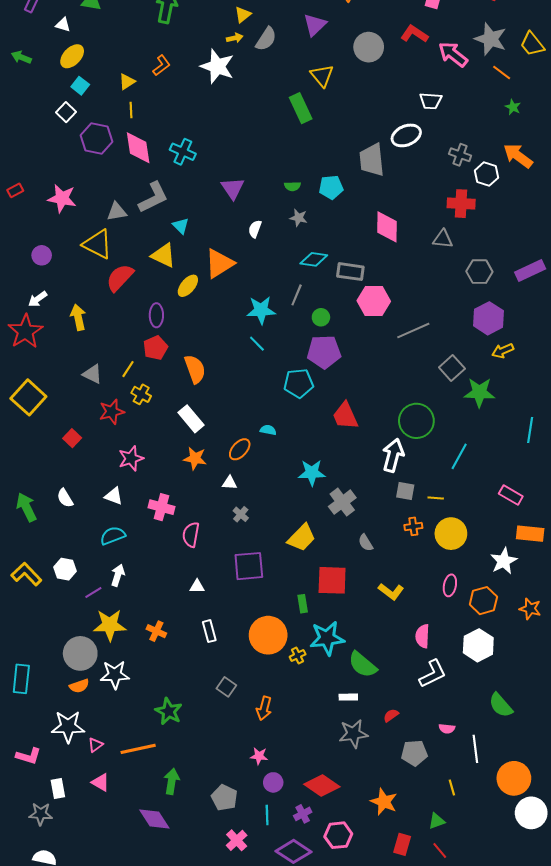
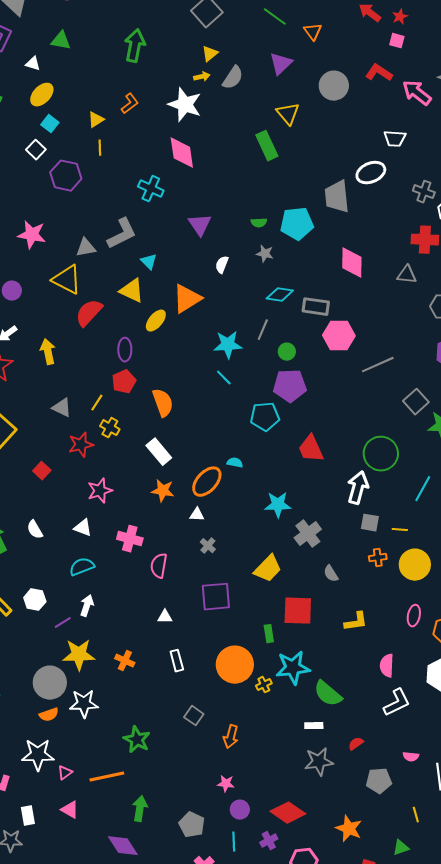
pink diamond: (138, 148) -> (182, 153), moved
cyan pentagon: (331, 187) -> (297, 224), size x1.4
orange ellipse: (240, 449) -> (207, 482), size x1.4
yellow L-shape: (391, 591) -> (356, 622), turned -45

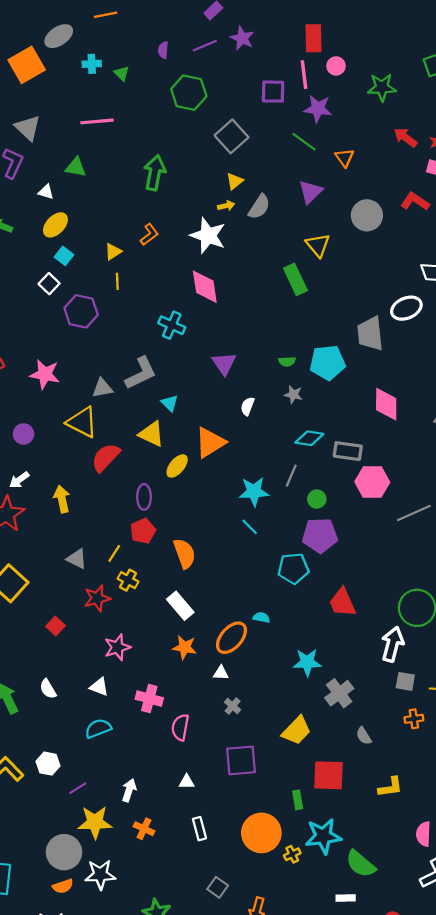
white arrow: (87, 606) -> (129, 790), moved

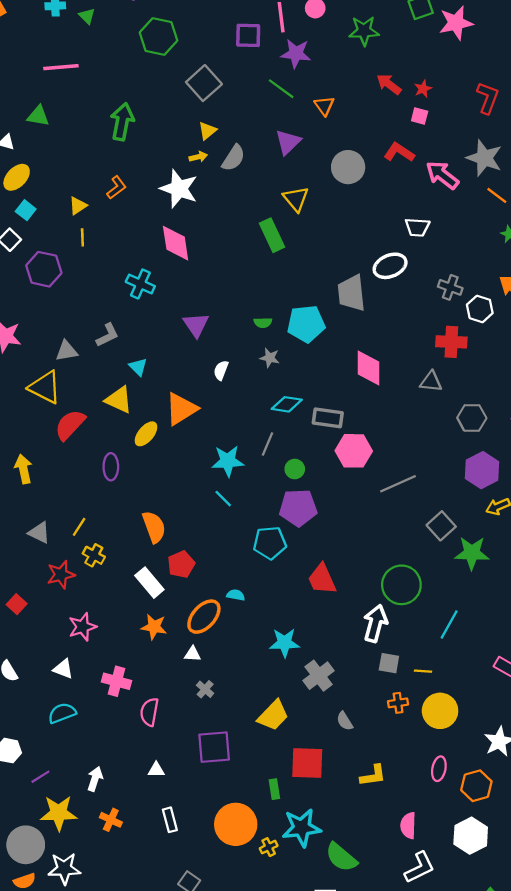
gray L-shape: (141, 373) -> (107, 335), size x0.7
red pentagon: (143, 531) -> (181, 564), moved

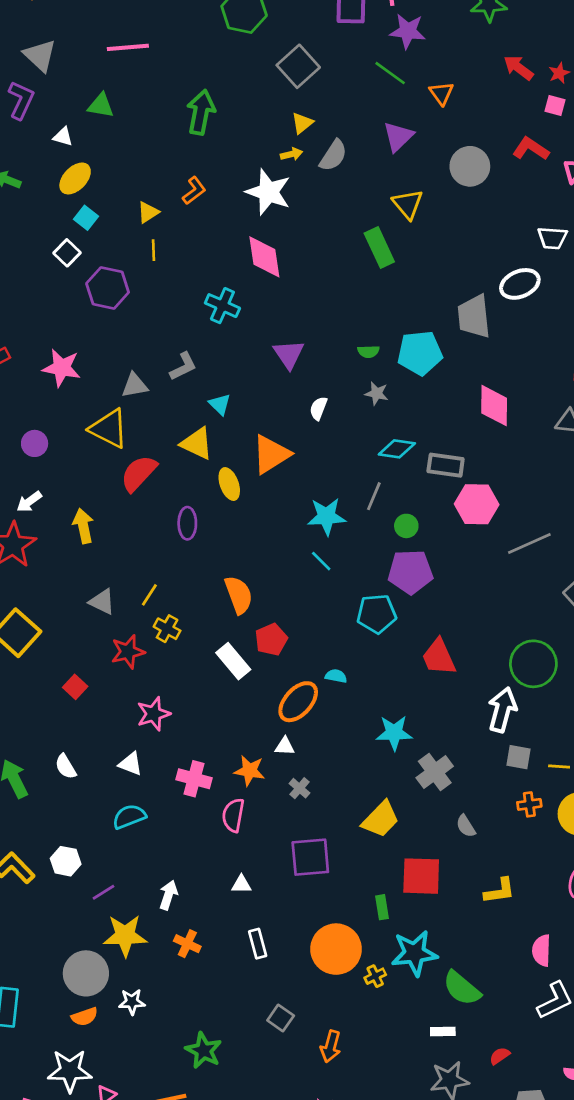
yellow ellipse: (146, 434) -> (229, 484), turned -60
orange star: (154, 627) -> (249, 771), moved
white star: (64, 869) -> (132, 1002), size x0.7

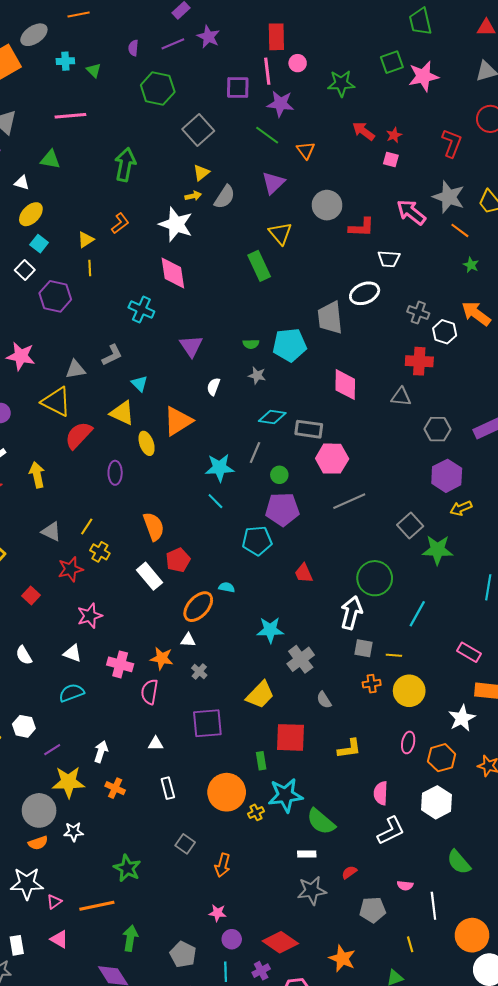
red L-shape: (531, 149) -> (361, 227), moved, turned 148
gray line: (529, 543) -> (349, 501), moved
red trapezoid: (439, 657) -> (304, 573), size x0.7

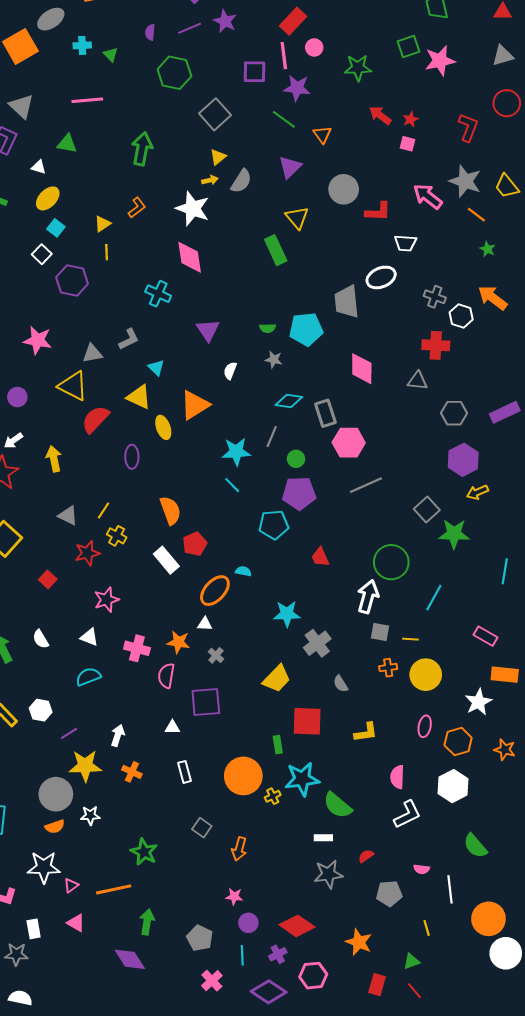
red rectangle: (276, 37) -> (293, 21), turned 44
gray rectangle: (309, 429) -> (325, 413), turned 64
purple square: (207, 723) -> (206, 702), moved

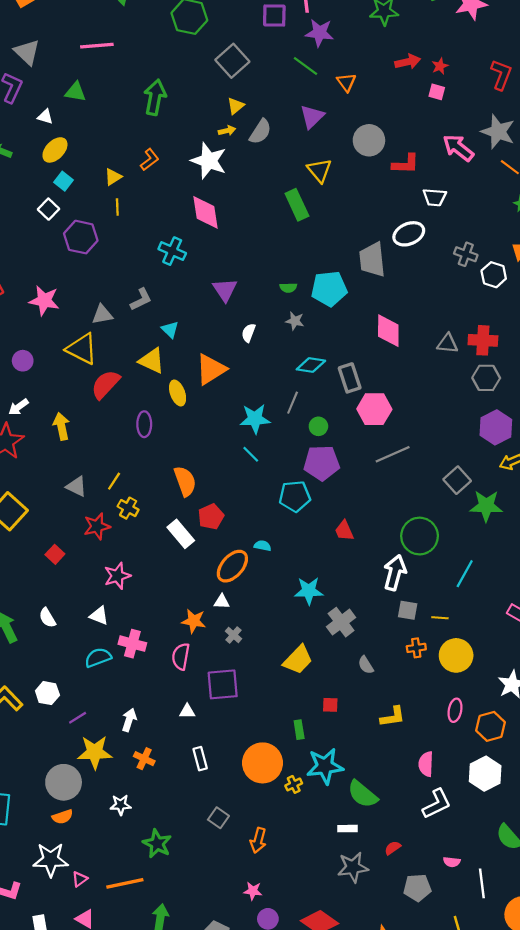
red arrow: (380, 115) -> (408, 62), turned 130
red cross: (436, 345) -> (483, 340), moved
pink cross: (137, 648) -> (132, 644), moved
red square: (307, 721) -> (330, 705), size x0.5
white star: (90, 815) -> (121, 805), moved

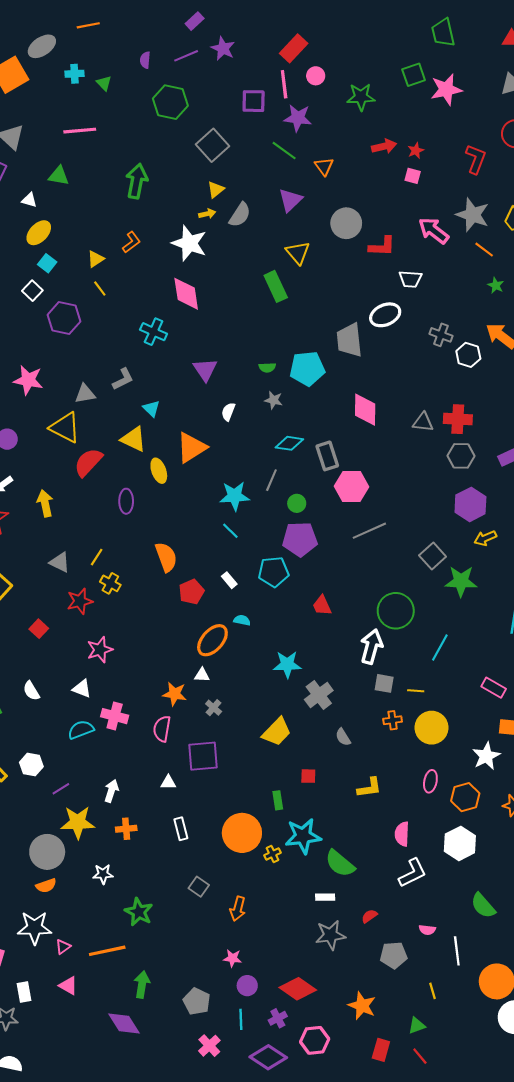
yellow line: (117, 207) -> (100, 289), turned -35
white rectangle: (181, 534) -> (229, 580), moved, size x0.6
orange cross: (144, 759) -> (126, 829), turned -30

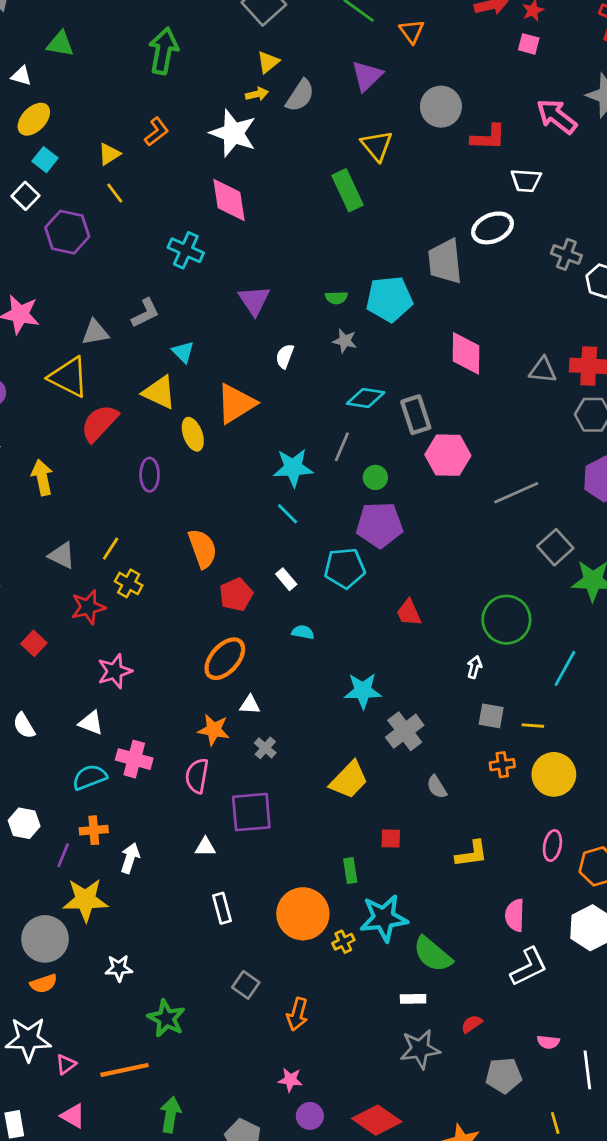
gray line: (369, 531) -> (516, 493), moved
orange ellipse: (212, 640) -> (225, 659), moved
white arrow: (371, 647) -> (474, 667), size x0.5
purple line: (61, 789) -> (63, 855), turned -36
orange cross: (126, 829) -> (94, 830), moved

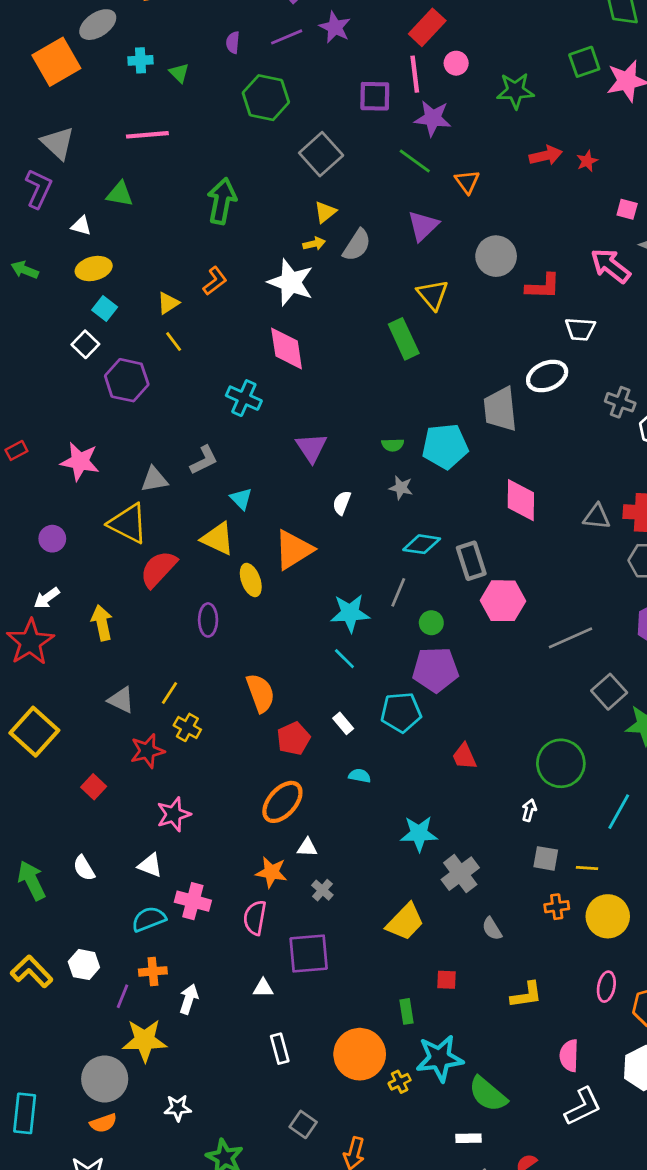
pink square: (529, 44) -> (627, 209), moved
yellow ellipse: (34, 119) -> (94, 269), turned 32

